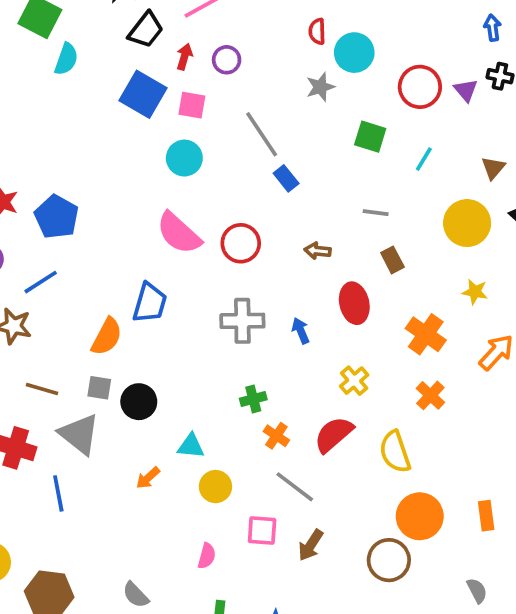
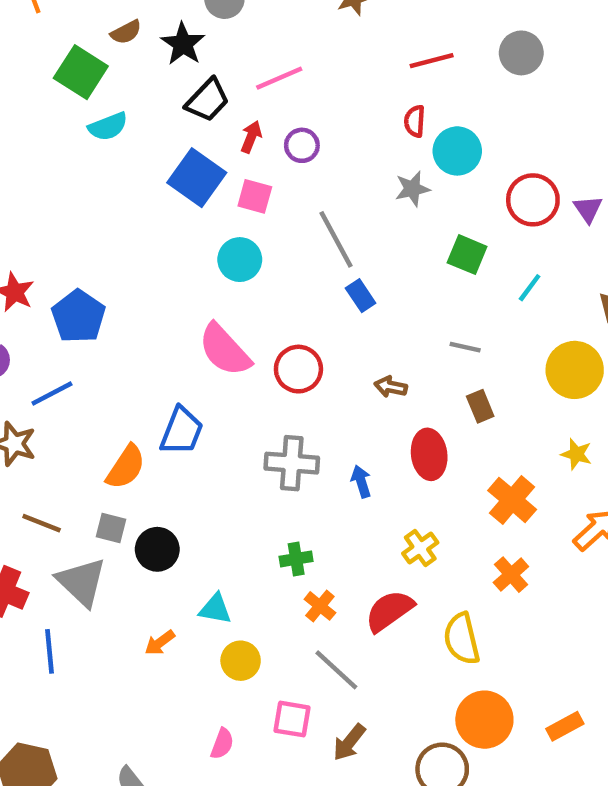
cyan semicircle: (66, 59) -> (108, 126), turned 44
orange rectangle: (486, 516) -> (565, 726), turned 64

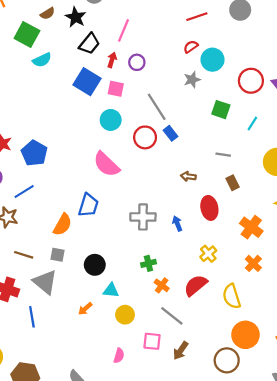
pink line: (279, 78) -> (123, 30), turned -40
red semicircle: (415, 121) -> (191, 47), turned 56
red circle: (298, 369) -> (145, 137), moved
black circle: (157, 549) -> (95, 265), moved

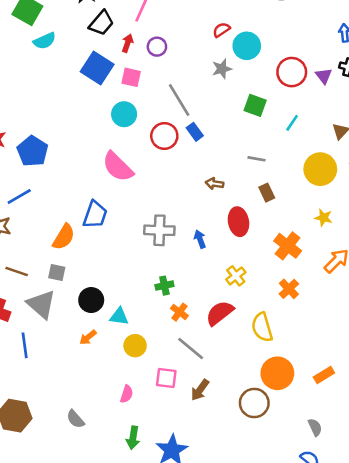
black circle: (95, 265) -> (91, 300), moved

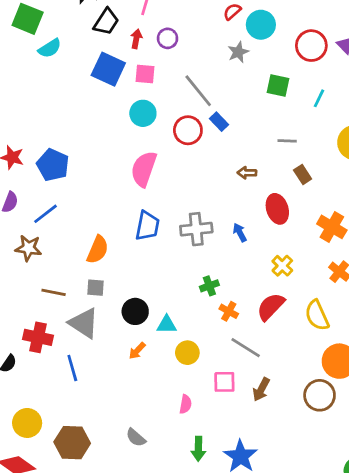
pink semicircle: (118, 167) -> (144, 169), turned 72
blue trapezoid: (95, 215) -> (147, 226), moved

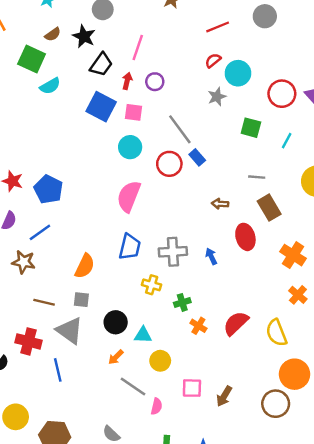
brown rectangle: (303, 175) -> (269, 208), size x1.5
yellow cross: (282, 266) -> (152, 285), moved, turned -30
gray line: (246, 348) -> (133, 386), moved

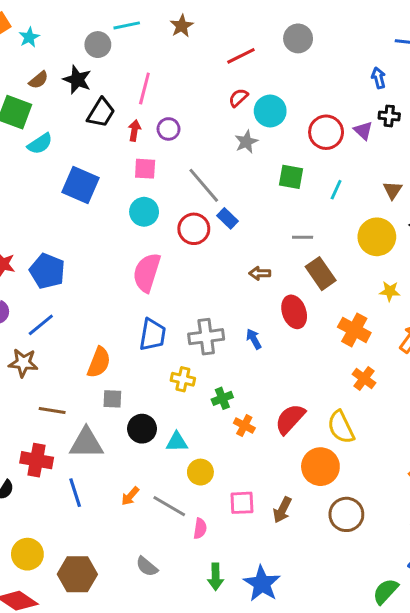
blue square: (101, 107) -> (80, 185), moved
gray square: (81, 300) -> (112, 399), moved
gray triangle: (70, 331) -> (86, 443), turned -32
orange arrow: (116, 357) -> (130, 496), moved
orange circle: (294, 374) -> (320, 467), moved

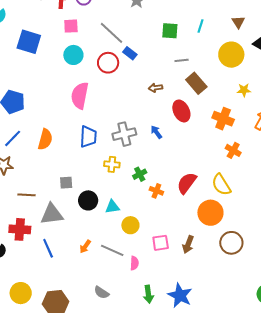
green square: (291, 177) -> (170, 31), moved
orange semicircle: (99, 362) -> (45, 139), moved

